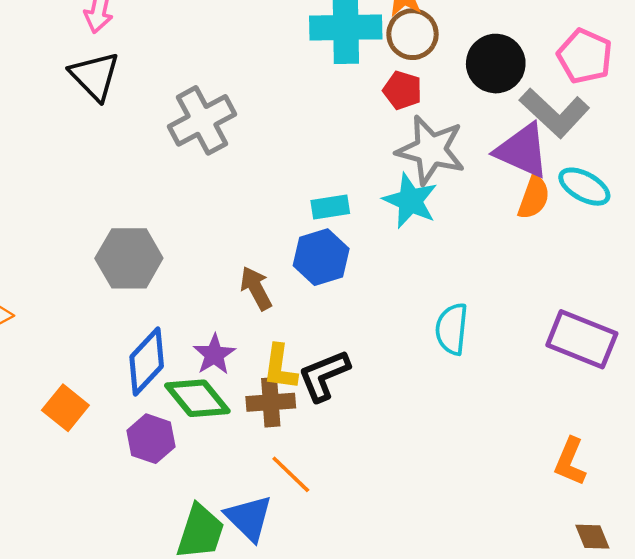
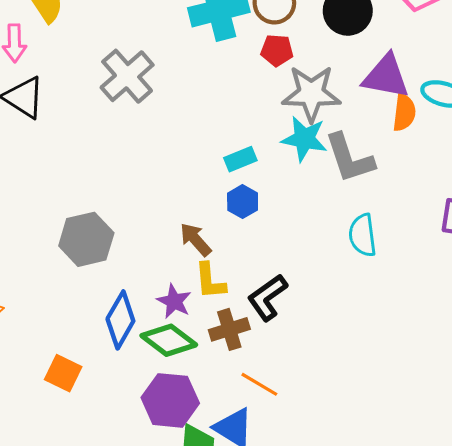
gray L-shape: (555, 113) -> (349, 158), moved, turned 42
gray cross: (202, 120) -> (127, 76), moved
blue hexagon: (321, 257) -> (243, 202), size x0.7
yellow L-shape: (280, 367) -> (210, 281), moved
purple hexagon: (151, 439) -> (170, 400), moved, size x1.4

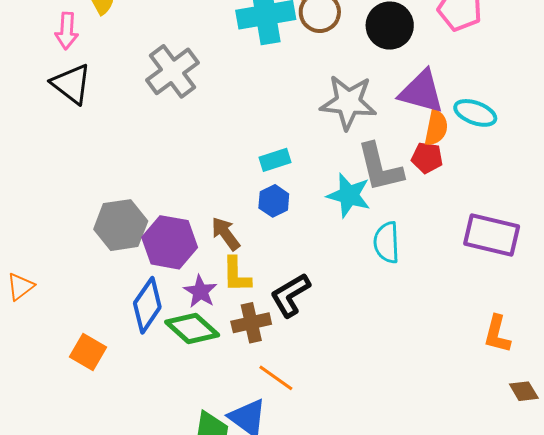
red pentagon: (277, 50) -> (427, 158), moved
cyan star: (304, 139) -> (349, 195), moved
purple hexagon: (170, 400) -> (170, 242), moved

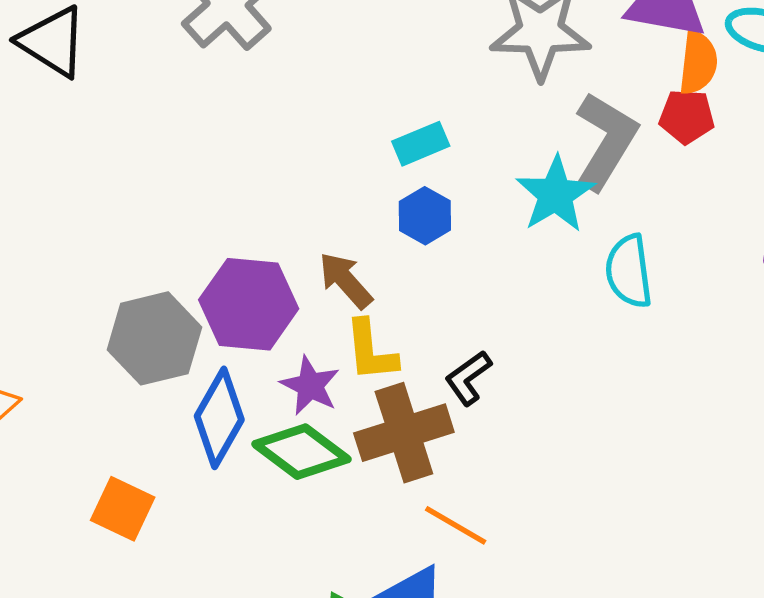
gray L-shape: (380, 167) -> (606, 141), turned -130
cyan star: (349, 195) -> (555, 194), turned 30
gray hexagon: (121, 225) -> (154, 338), moved
black L-shape: (290, 295) -> (468, 378), size x0.7
brown cross: (251, 323) -> (404, 433), size x1.4

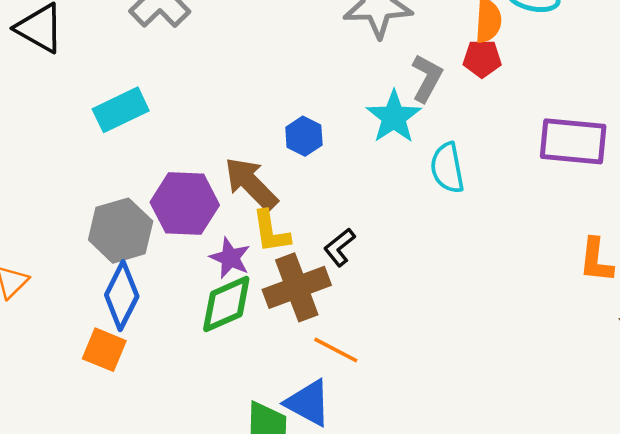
gray L-shape: (606, 141) -> (427, 78), size x0.7
cyan rectangle: (421, 144) -> (121, 110), moved, size x1.4
brown arrow: (346, 280) -> (251, 184), size x1.4
blue diamond: (219, 418) -> (122, 296), moved
green diamond: (301, 452) -> (226, 304), turned -58

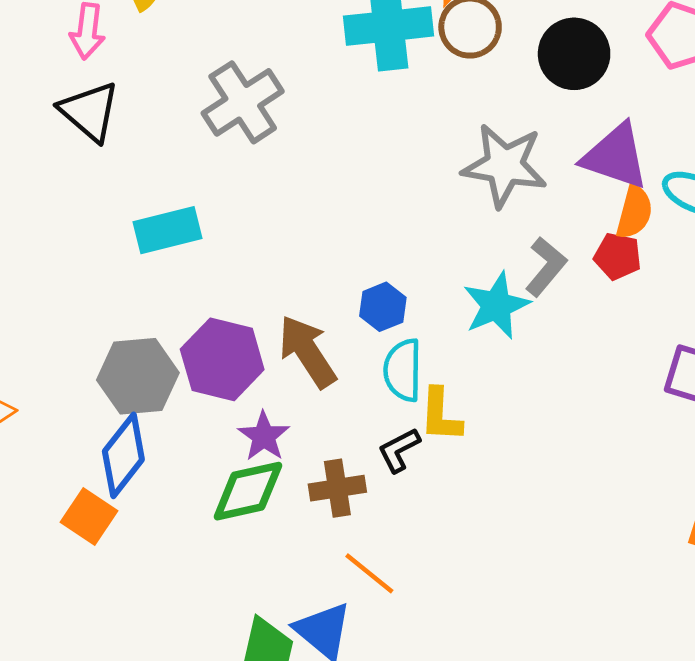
cyan semicircle: (447, 168) -> (403, 370), moved
yellow L-shape: (271, 232) -> (441, 415), moved
brown cross: (297, 287) -> (337, 488), size x0.7

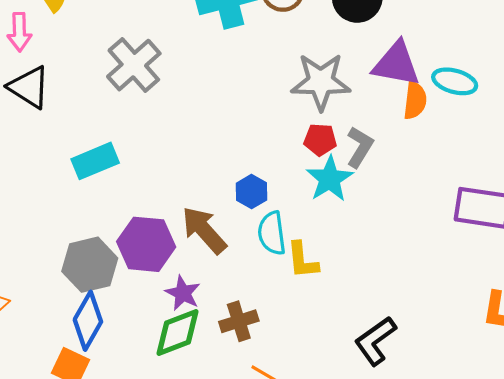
red pentagon: (618, 256) -> (320, 140), moved
black L-shape: (399, 450) -> (375, 341), moved, size x1.5

